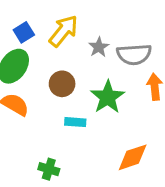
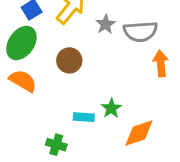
green star: (108, 97) -> (111, 108), moved, size x0.6
cyan rectangle: (75, 122) -> (84, 117), moved

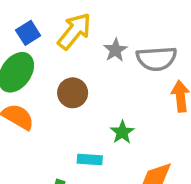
green star: (111, 108) -> (122, 132), moved

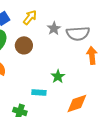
yellow arrow: (74, 31) -> (30, 17), size x0.7
brown circle: (73, 93) -> (24, 45), moved

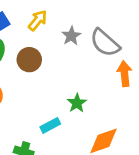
gray semicircle: (78, 33) -> (105, 43), turned 45
cyan rectangle: (39, 92) -> (50, 125), turned -32

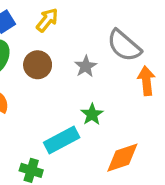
gray star: (71, 36) -> (86, 66), moved
cyan rectangle: (50, 125) -> (62, 140), size x1.5

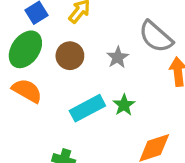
cyan rectangle: (62, 140) -> (87, 108), moved

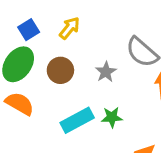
green star: (124, 105) -> (112, 117), turned 30

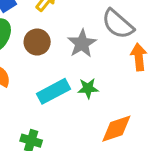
gray star: (106, 72) -> (82, 44), size x1.4

